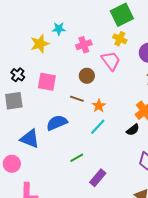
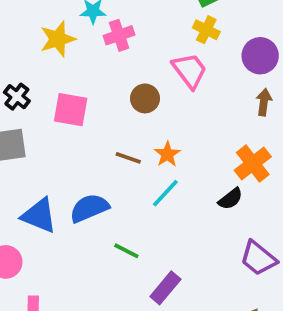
pink cross: (84, 45) -> (119, 35), moved
brown line: (77, 99) -> (128, 158), moved
blue semicircle: (57, 123) -> (89, 208), moved
green line: (77, 158) -> (126, 251), turned 56

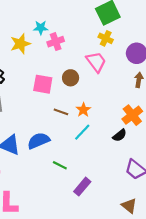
pink square: (71, 110) -> (43, 84), moved

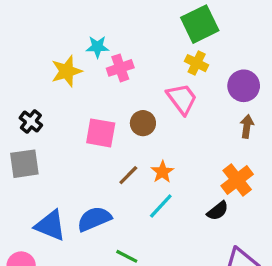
brown line: (61, 112) -> (128, 175), turned -64

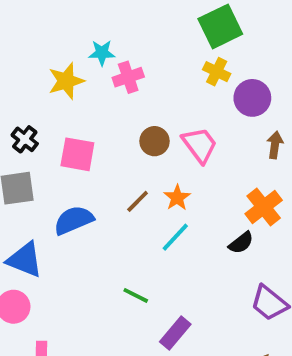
purple circle: (244, 86) -> (252, 98), moved
pink trapezoid: (182, 99) -> (200, 145), moved
pink square: (101, 133) -> (77, 154), moved
blue semicircle: (94, 219) -> (74, 220), moved
blue triangle: (50, 225) -> (25, 260), moved

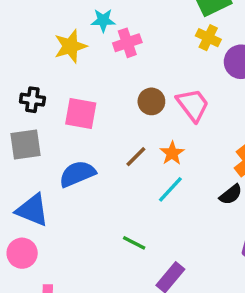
black cross: (25, 139) -> (32, 100), turned -30

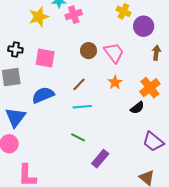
orange star: (172, 153) -> (115, 82), moved
cyan line: (170, 189) -> (82, 107), moved, turned 42
blue triangle: (32, 210) -> (15, 117), turned 45

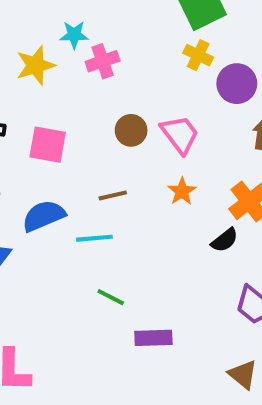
brown line: (79, 84) -> (113, 195), turned 32
cyan line: (82, 107) -> (94, 238), moved
purple rectangle: (100, 159) -> (153, 338), turned 48

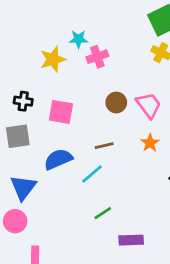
cyan line: (94, 238) -> (92, 174), turned -35
green line: (111, 297) -> (103, 213), turned -60

